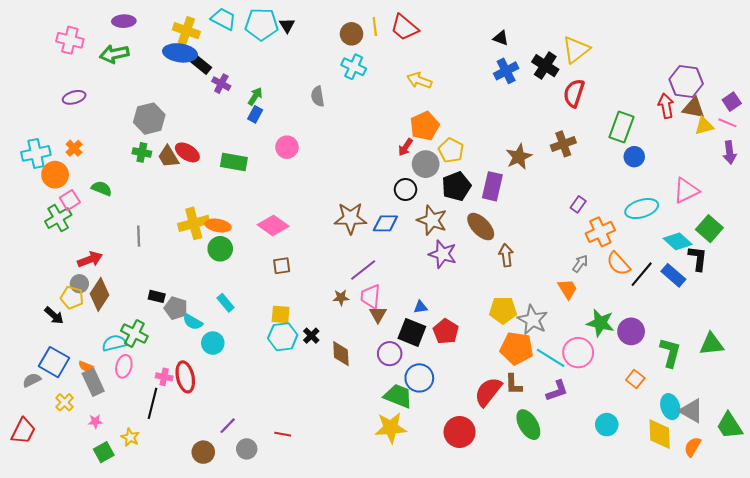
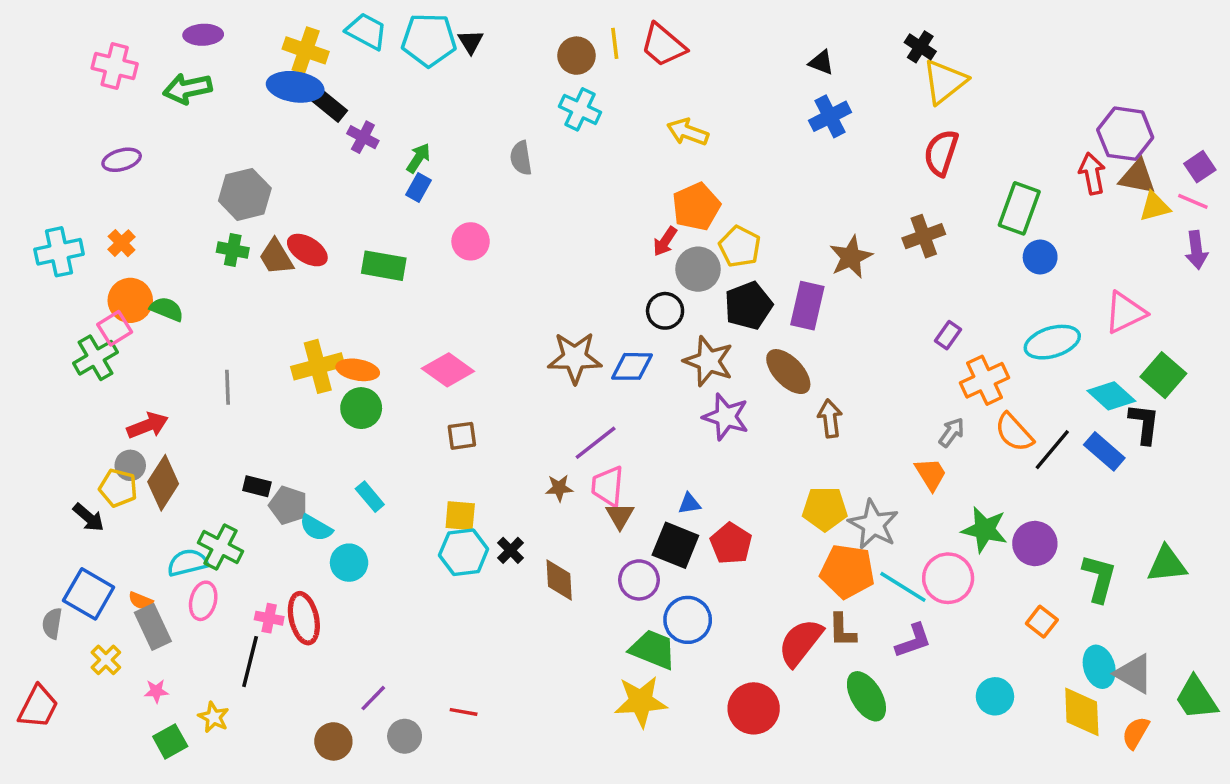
black cross: (545, 66) -> (920, 47), moved, size x0.7
orange circle: (55, 175) -> (130, 300), moved
gray semicircle: (32, 380) -> (52, 623), turned -54

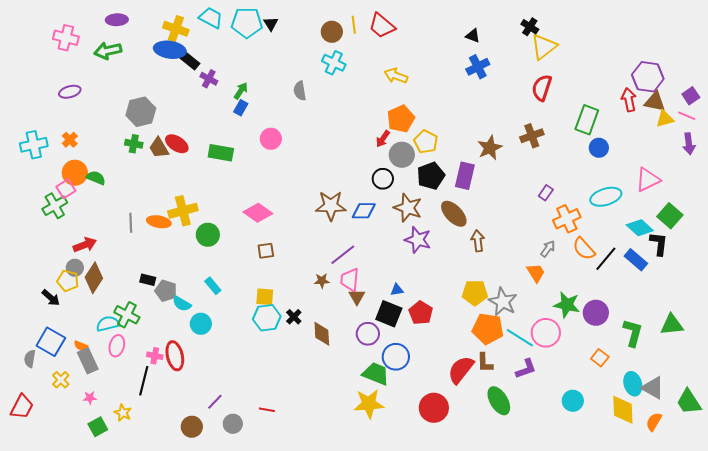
orange ellipse: (358, 370) -> (159, 222), moved

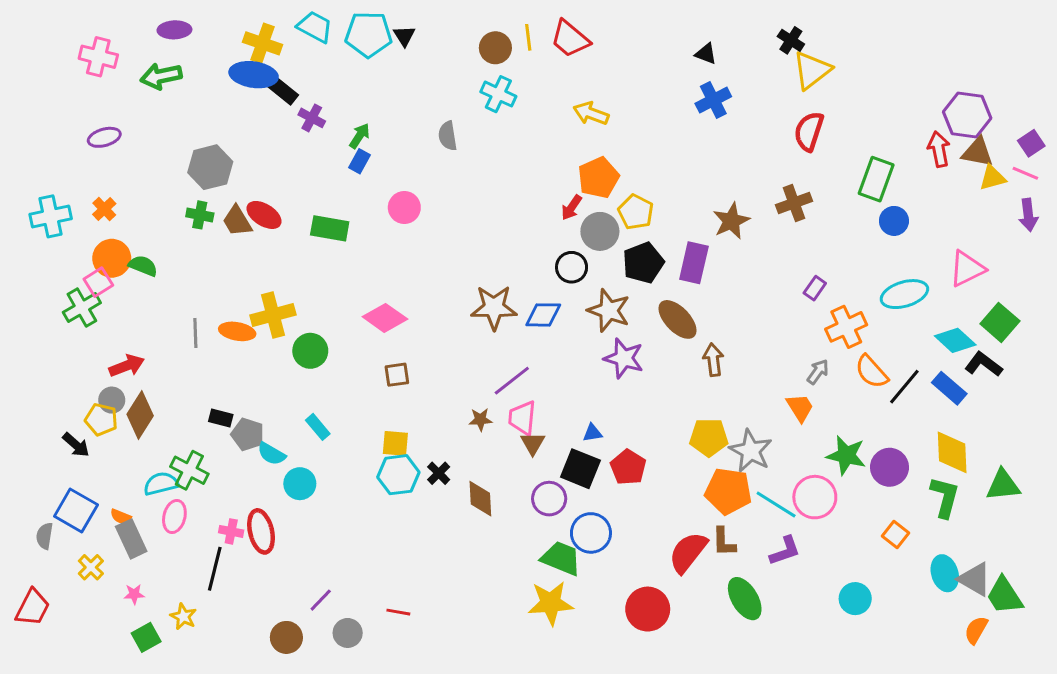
black L-shape: (659, 244) -> (984, 364), turned -60
green trapezoid: (689, 402) -> (1004, 596), moved
yellow diamond: (623, 410) -> (952, 452), moved

